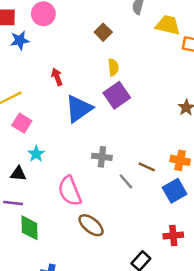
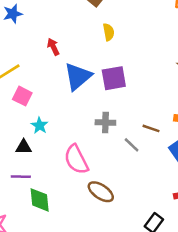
purple square: (117, 95) -> (114, 78), moved, turned 30

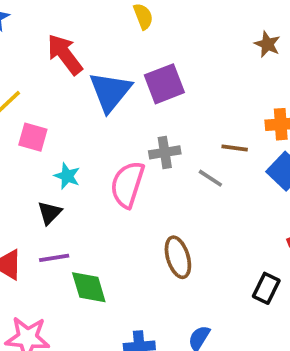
red arrow: (53, 47) -> (65, 54), size x1.6
black triangle: (24, 147) -> (50, 213), turned -35
pink semicircle: (76, 160) -> (127, 184), moved, turned 56
brown ellipse: (101, 192) -> (178, 257), turned 50

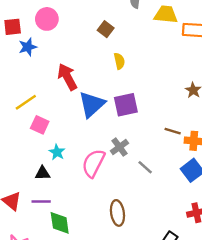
brown line: (235, 148) -> (173, 131), moved
gray cross: (165, 152) -> (119, 147), turned -36
black triangle: (50, 213) -> (43, 173), turned 35

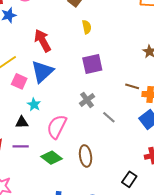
blue triangle: (92, 104) -> (42, 72), moved
pink semicircle: (93, 163) -> (57, 127), moved
green diamond: (60, 223) -> (52, 158), moved, turned -45

